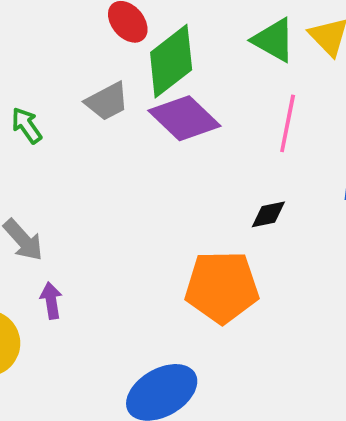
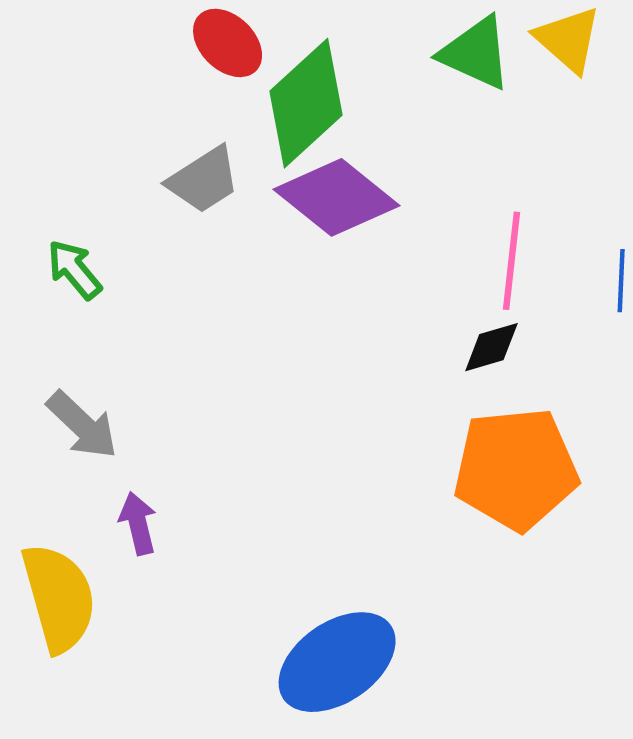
pink line: (288, 123) -> (512, 261), moved
green arrow: (27, 125) -> (74, 270), moved
orange pentagon: (222, 287) -> (516, 469), moved

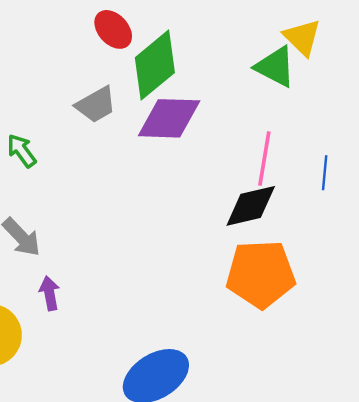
green triangle: (476, 53) -> (275, 67), moved
purple diamond: (336, 197) -> (169, 118), turned -40
black diamond: (491, 347) -> (251, 206), size x1.6

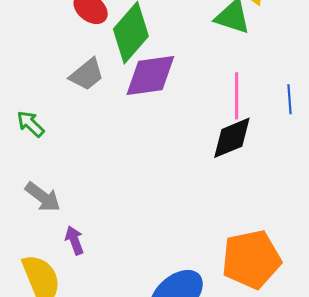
orange pentagon: (261, 274) -> (251, 259), moved

